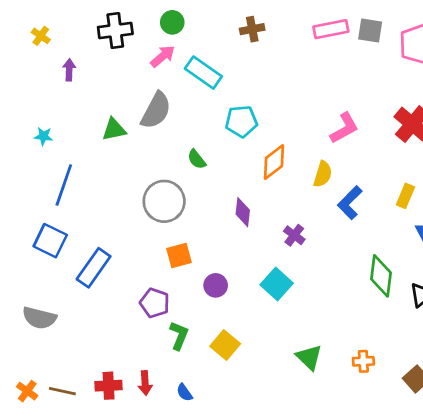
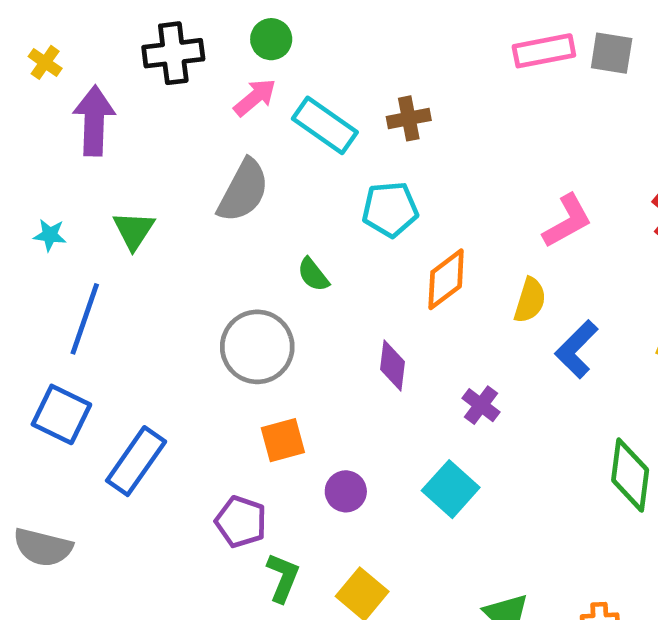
brown cross: (252, 29) -> (409, 118), moved
purple arrow: (69, 70) -> (94, 121), size x1.8
green triangle: (114, 129) -> (134, 230), moved, turned -45

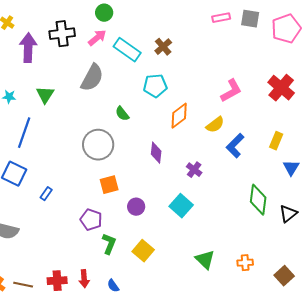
pink rectangle: (544, 51) -> (221, 18), size x0.7
black cross: (173, 53) -> (62, 34), moved
brown cross: (409, 118) -> (163, 47), turned -30
yellow semicircle: (530, 300) -> (215, 125), turned 36
blue rectangle: (136, 461) -> (46, 194), size x0.5

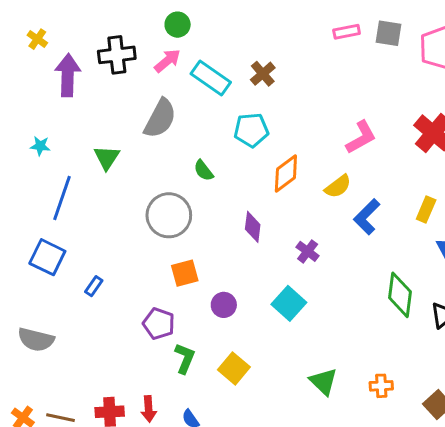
green triangle: (45, 95) -> (107, 158), moved

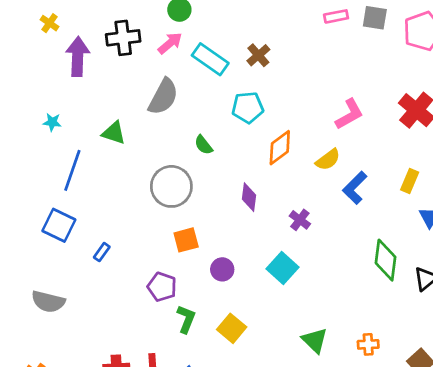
green triangle: (107, 158) -> (114, 133), turned -45

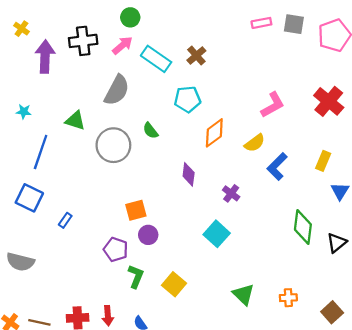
gray circle: (171, 186) -> (113, 145), moved
purple circle: (222, 269) -> (148, 235), moved

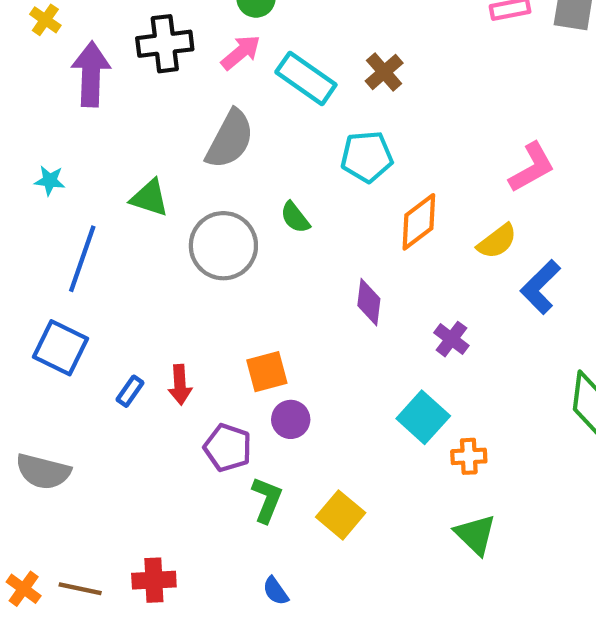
orange cross: (288, 298) -> (469, 456), moved
red arrow: (108, 316) -> (180, 385), moved

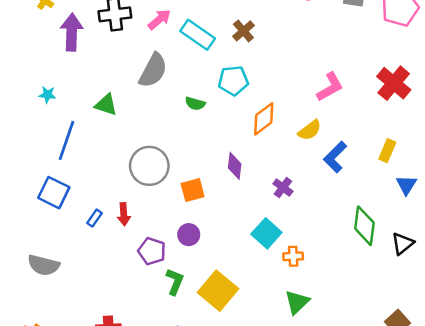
green semicircle: (295, 217) -> (195, 103), moved, turned -36
gray circle: (223, 246) -> (149, 166), moved
orange square: (267, 372) -> (193, 190), moved
yellow square: (341, 515) -> (218, 291), size x1.4
green triangle: (475, 535) -> (297, 302), turned 32

